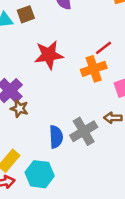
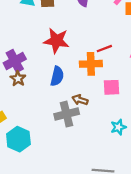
brown arrow: (113, 118) -> (80, 100), moved
blue semicircle: (56, 137) -> (57, 76), moved

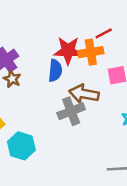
red star: (56, 41) -> (68, 51), moved
brown arrow: (80, 100) -> (84, 94), size x1.6

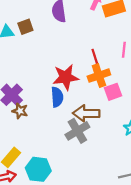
red line: (104, 33) -> (95, 57), turned -70
orange cross: (91, 52) -> (99, 76), moved

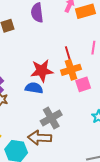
blue semicircle: (57, 97) -> (34, 88), turned -78
brown arrow: (86, 113) -> (40, 138), moved

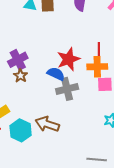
red star: (42, 71) -> (68, 59), turned -30
gray cross: (51, 118) -> (67, 89), moved

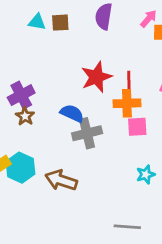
red star: (68, 59) -> (96, 77), moved
cyan hexagon: (21, 130) -> (20, 168), moved

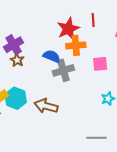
red line: (129, 80) -> (93, 20), moved
orange cross: (127, 103) -> (76, 45), moved

